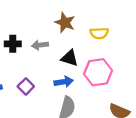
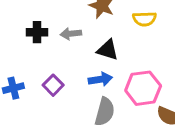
pink hexagon: (98, 72) -> (143, 88), moved

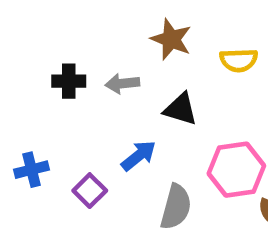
blue arrow: (100, 79) -> (139, 156), moved, turned -30
purple square: (53, 85) -> (90, 191), moved

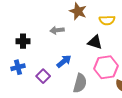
black cross: (69, 81) -> (23, 41), moved
black triangle: (181, 109) -> (95, 42), moved

